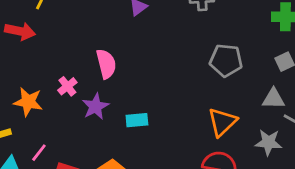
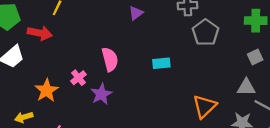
gray pentagon: (226, 60) -> (206, 33), moved, turned 30
orange star: (28, 102) -> (47, 90), turned 30
cyan rectangle: (137, 120) -> (161, 63), moved

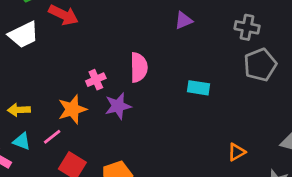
orange star: (47, 90) -> (72, 109), moved
orange triangle: (205, 106) -> (236, 152), size x0.6

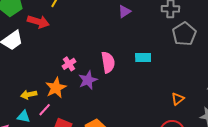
pink semicircle: (139, 67) -> (108, 62), moved
yellow arrow: (19, 110) -> (29, 95), moved

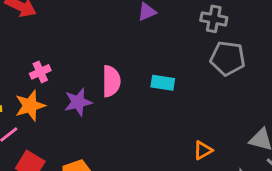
gray pentagon: (184, 34) -> (228, 58), turned 30
pink cross: (69, 64) -> (40, 72), moved

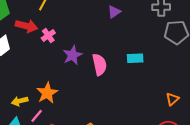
pink cross: (40, 72) -> (48, 36), moved
purple star: (78, 102) -> (73, 55), moved

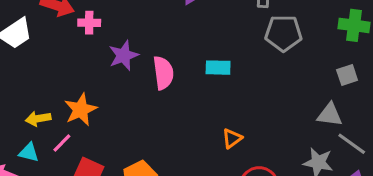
pink cross: (48, 36) -> (89, 23), turned 32
orange triangle: (172, 99) -> (232, 138), moved

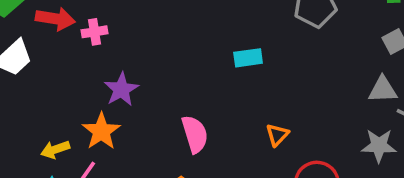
purple star: (124, 55) -> (121, 89), moved
pink semicircle: (163, 73) -> (195, 134), moved

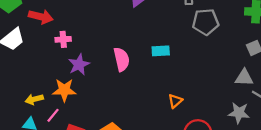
pink cross: (94, 32) -> (63, 39), moved
orange star: (101, 131) -> (64, 90), turned 30
pink semicircle: (195, 134) -> (122, 59), moved

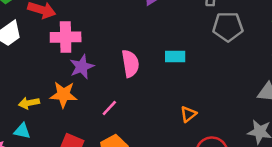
pink cross: (63, 39) -> (66, 37), size x1.6
pink line: (53, 115) -> (109, 108), moved

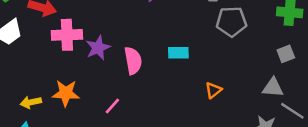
purple star: (82, 67) -> (98, 48), moved
orange triangle: (188, 114) -> (213, 90), moved

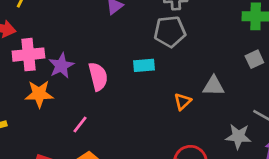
gray pentagon: (231, 22) -> (170, 32), moved
gray triangle: (273, 88) -> (214, 86), moved
orange star: (66, 93) -> (39, 94), moved

